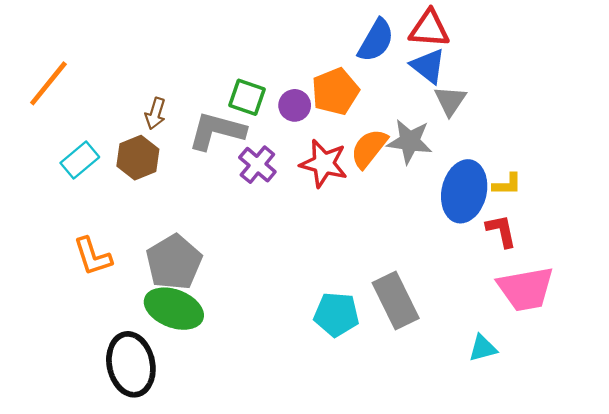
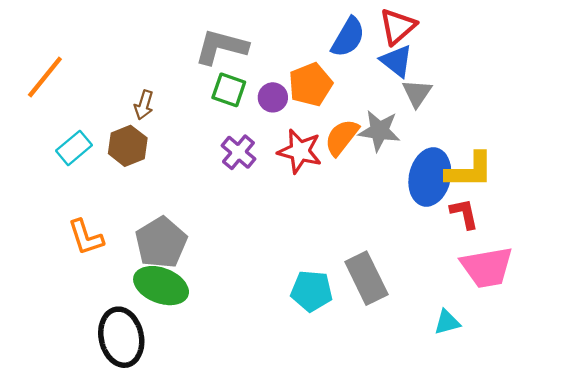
red triangle: (429, 29) -> (398, 26), turned -45
gray L-shape: (217, 131) -> (221, 47), moved
yellow L-shape: (507, 184) -> (470, 171), size x1.8

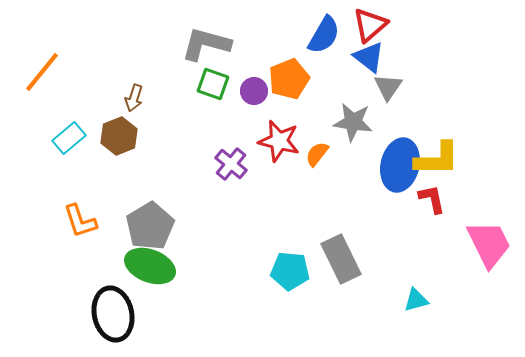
orange semicircle: (342, 137) -> (317, 154), moved, size x0.7
purple cross: (238, 152) -> (231, 164), moved
pink trapezoid: (487, 267) -> (489, 244), moved, turned -106

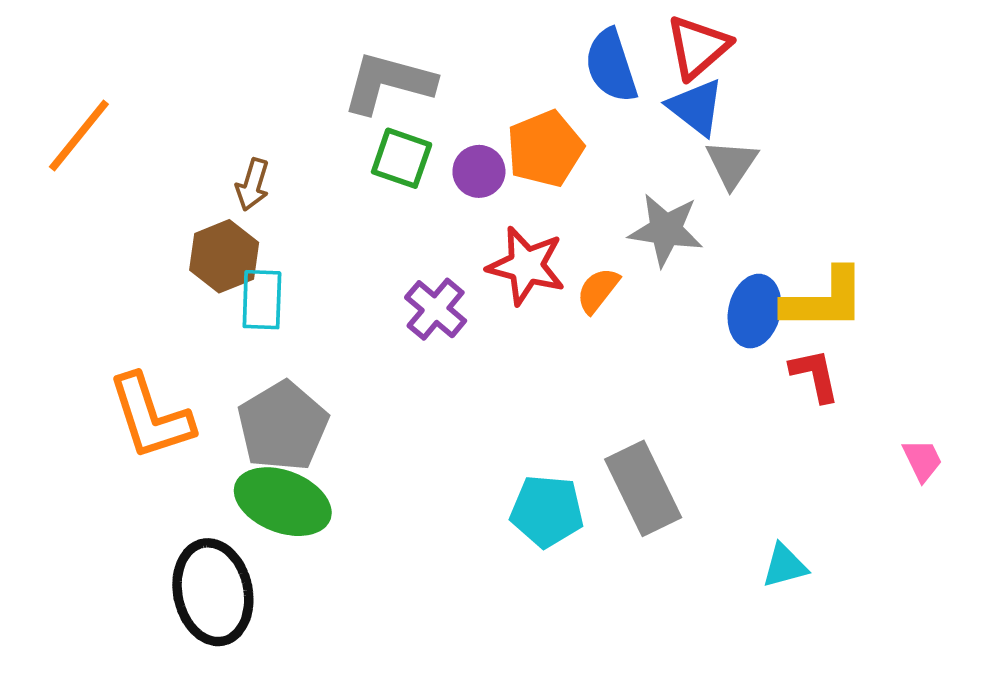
blue semicircle: (324, 35) -> (611, 66), turned 132
cyan rectangle: (69, 138) -> (262, 300), moved, turned -48
blue ellipse: (400, 165) -> (754, 311), size x0.7
orange L-shape: (80, 221) -> (151, 417), size x1.4
pink trapezoid: (489, 244) -> (922, 460), size x0.5

